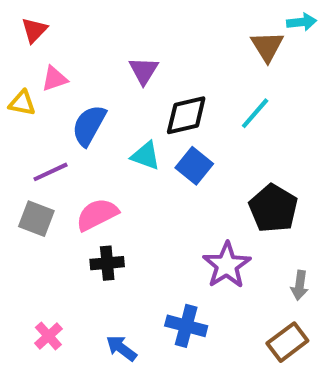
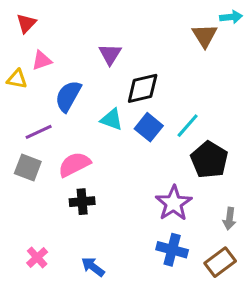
cyan line: (255, 113) -> (188, 126), moved
blue cross: (186, 326) -> (172, 250), moved

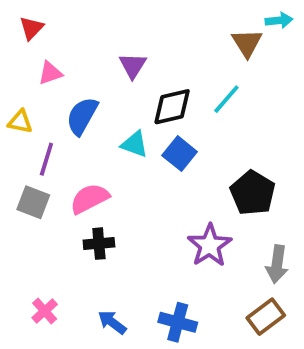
yellow triangle: (17, 79) -> (20, 122), moved
cyan line: (188, 126) -> (226, 99), moved
purple line: (39, 132) -> (46, 159), turned -48
gray arrow: (229, 219) -> (277, 264), size x1.4
blue cross: (172, 250) -> (178, 322), moved

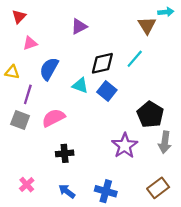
purple triangle: (133, 65) -> (79, 26), moved, turned 30
black cross: (99, 244) -> (65, 153), moved
gray arrow: (277, 264) -> (165, 142), moved

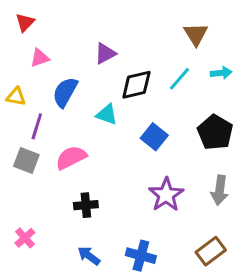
cyan arrow: (166, 12) -> (221, 73), moved
purple triangle: (79, 26) -> (105, 54), moved
blue square: (107, 91) -> (154, 137), moved
black pentagon: (150, 114) -> (215, 132), moved
pink cross: (27, 185) -> (25, 238), moved

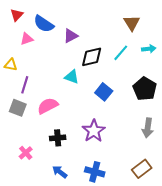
blue semicircle: (65, 92) -> (44, 24), moved, turned -85
purple star: (166, 195) -> (94, 131), moved
pink cross: (25, 238) -> (26, 153), moved

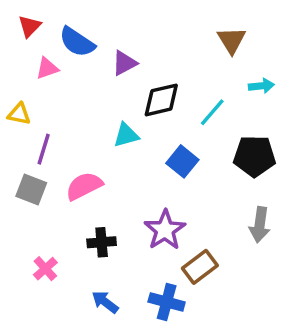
cyan line: (121, 53) -> (212, 112), moved
cyan triangle: (72, 77) -> (126, 135), turned -35
black pentagon: (145, 89) -> (254, 156), turned -30
brown rectangle: (142, 169) -> (200, 267), moved

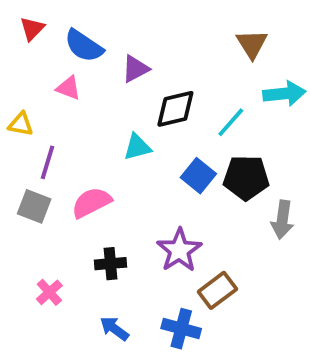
pink triangle: (47, 68) -> (68, 88), moved, turned 40
cyan arrow: (261, 86) -> (284, 94), size x1.5
black pentagon: (254, 156) -> (246, 178), moved
gray arrow: (260, 225) -> (282, 220), moved

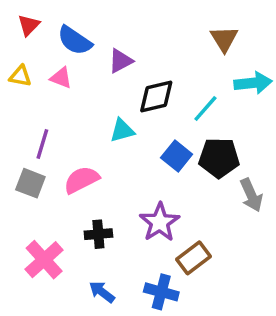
yellow triangle: (21, 124) -> (20, 76), moved
gray arrow: (282, 220) -> (251, 195), turned -32
pink cross: (49, 292) -> (44, 260), size x1.6

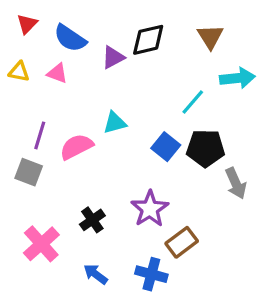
black diamond: (156, 97) -> (148, 40), moved
pink semicircle: (81, 180) -> (76, 147), moved
black cross: (98, 234) -> (92, 220), turned -30

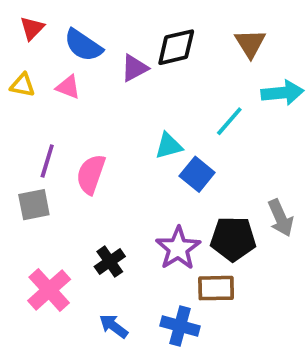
cyan triangle: (115, 123) -> (169, 146), moved
pink semicircle: (76, 147) -> (91, 174), turned -44
black pentagon: (206, 148) -> (233, 239), moved
gray square: (29, 172) -> (34, 205), turned -32
brown rectangle: (182, 242) -> (216, 288), turned 36

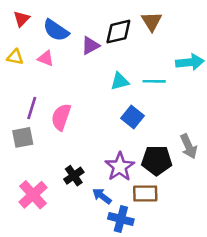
brown triangle: (250, 43) -> (152, 21), moved
cyan line: (229, 121) -> (154, 81), turned 50
cyan triangle: (169, 146) -> (120, 81), moved
blue arrow: (114, 326) -> (102, 196), moved

